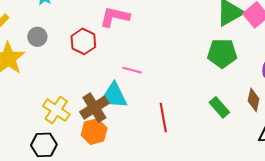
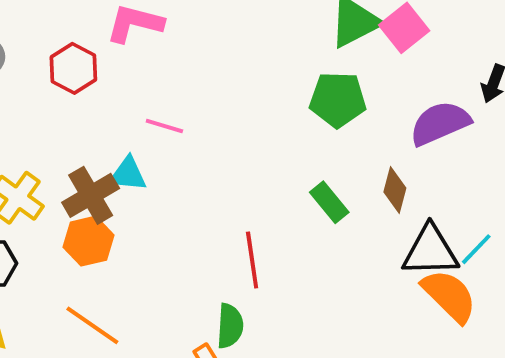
cyan triangle: (114, 96) -> (128, 174), size x0.7
red line: (163, 118) -> (252, 260), moved

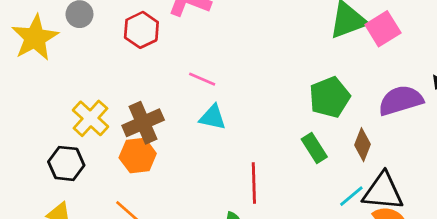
green pentagon: (338, 99) -> (330, 97), moved, turned -30
cyan triangle: (128, 174) -> (213, 117), moved
cyan line: (476, 249) -> (351, 196), moved

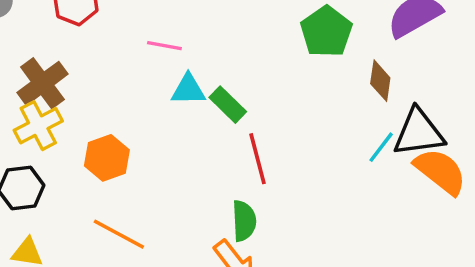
yellow cross: (90, 118) -> (38, 126), turned 33
brown cross: (143, 123) -> (43, 83), moved
green rectangle: (314, 148) -> (228, 105), moved

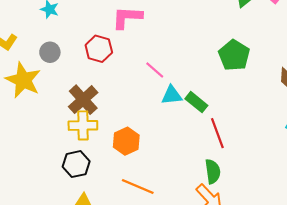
green pentagon: (326, 32) -> (234, 55), moved
pink line: (164, 46) -> (155, 70), turned 36
yellow cross: (38, 126) -> (83, 125), turned 32

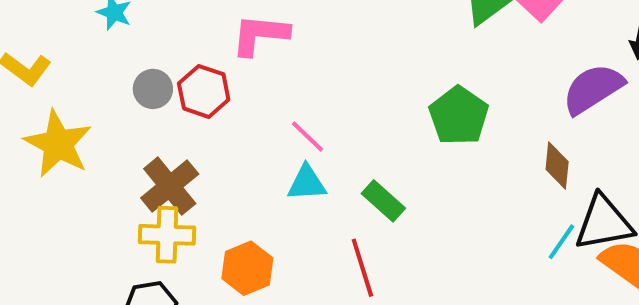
gray circle: (50, 52) -> (153, 89), moved
cyan triangle: (172, 95) -> (307, 183), moved
red line: (217, 133) -> (362, 268), moved

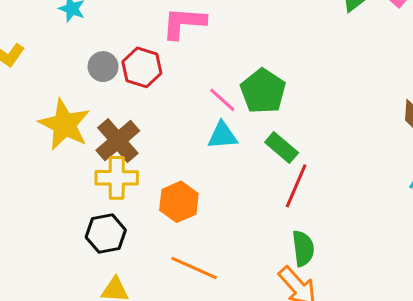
green pentagon: (459, 116) -> (263, 91), moved
yellow star: (58, 144) -> (64, 125), moved
red line: (362, 268) -> (296, 186), moved, turned 42

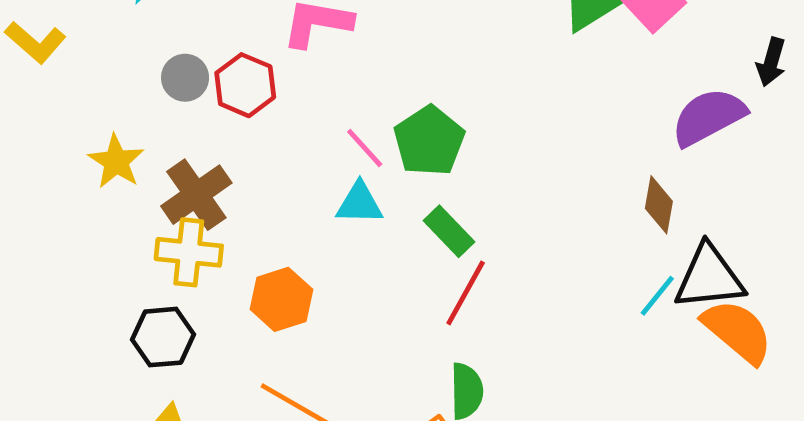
yellow star: (64, 125) -> (116, 161), size x0.7

